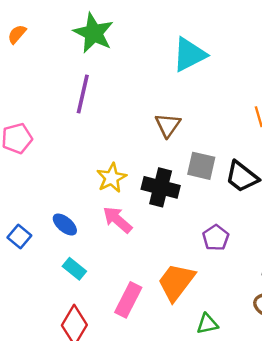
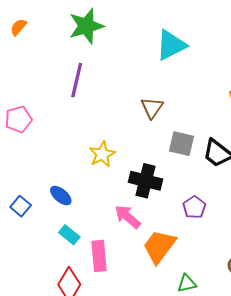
green star: (94, 33) -> (86, 26), turned 30
black cross: (161, 187) -> (146, 181), moved
pink arrow: (117, 220) -> (128, 217), moved
pink rectangle: (128, 300) -> (99, 256), moved, turned -32

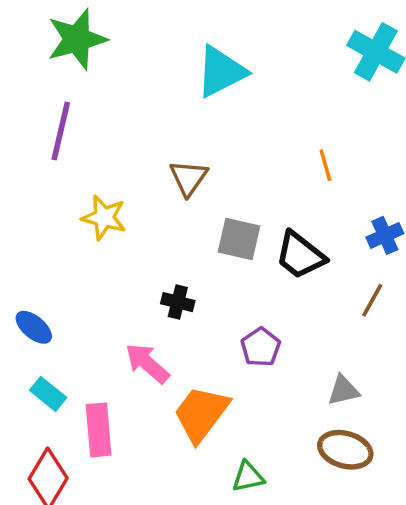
yellow star: (102, 154) -> (104, 217), moved, turned -30
black cross: (146, 181) -> (178, 302), size x0.6

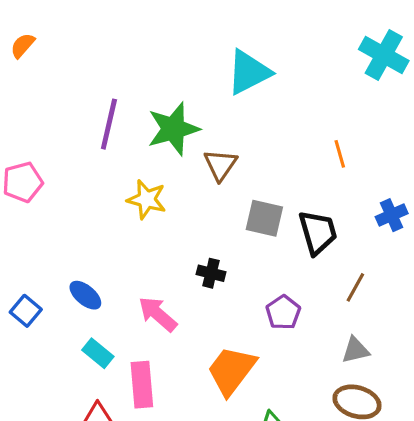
green star: (77, 39) -> (173, 129), moved
black trapezoid: (300, 255) -> (318, 232), turned -144
brown line: (372, 300) -> (355, 287), moved
pink arrow: (147, 363) -> (158, 314), moved

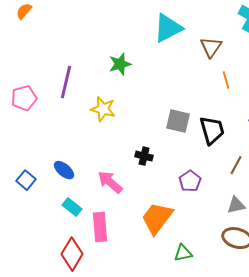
purple line: (109, 124) -> (66, 82), moved
green star: (173, 129) -> (120, 64), size x0.7
brown triangle: (220, 165) -> (211, 47), moved

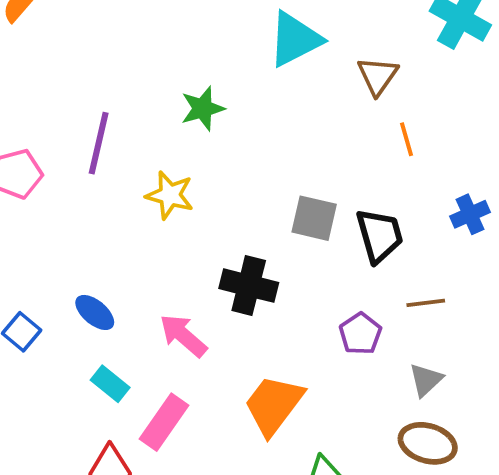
black cross: (144, 156) -> (249, 286), size x1.6
brown line: (236, 165) -> (426, 303), turned 54
purple pentagon: (190, 181) -> (360, 334), moved
gray triangle: (236, 205) -> (426, 380), turned -30
pink rectangle: (100, 227) -> (164, 422), turned 40

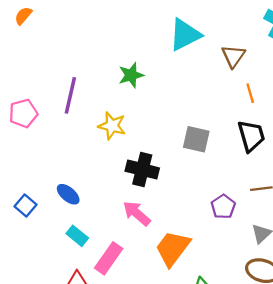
black trapezoid: (380, 236) -> (251, 136), moved
black cross: (249, 286) -> (142, 170), moved
pink arrow: (183, 336) -> (137, 213), moved

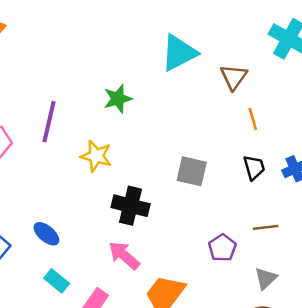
black trapezoid: (251, 136) -> (254, 167), size x0.7

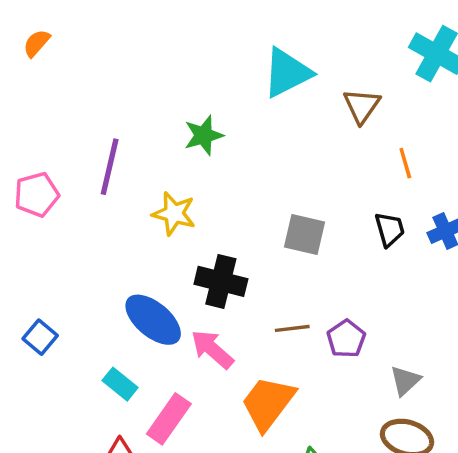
orange line: (253, 119) -> (405, 163), moved
brown line: (266, 227) -> (292, 328), moved
blue ellipse: (46, 234) -> (153, 320), moved, size x1.6

